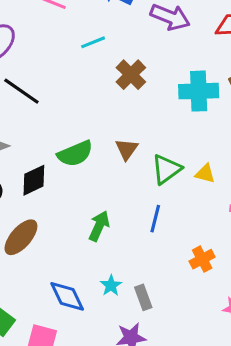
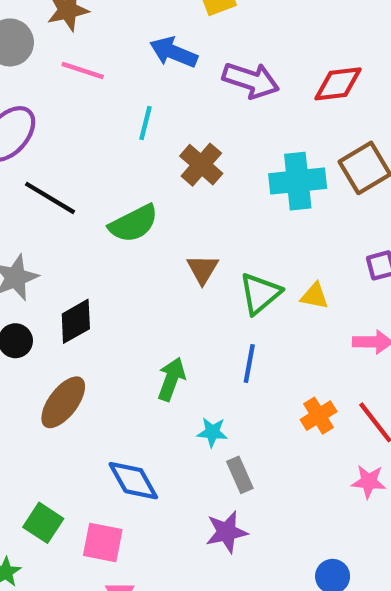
cyan line: (93, 42) -> (145, 123), turned -50
green semicircle: (75, 154) -> (134, 224), moved
cyan star: (111, 285) -> (212, 432), moved, turned -30

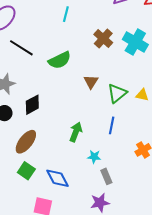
brown cross: (201, 165) -> (103, 39), moved
cyan cross: (298, 181) -> (135, 42), turned 35
green square: (43, 523) -> (26, 171), moved

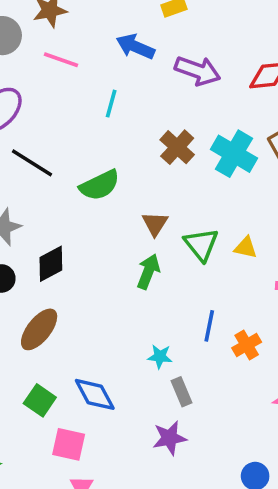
green triangle: (117, 93) -> (201, 244), turned -30
blue line: (112, 125) -> (209, 326), moved
green arrow: (76, 132) -> (148, 272), moved
green square: (26, 171) -> (40, 400), moved

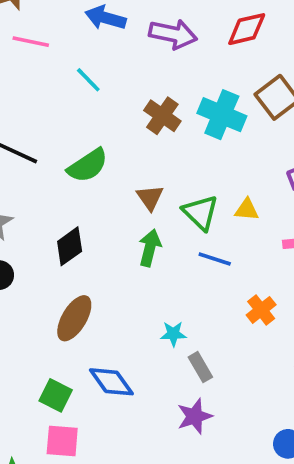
cyan line: (111, 104) -> (88, 80), turned -52
black diamond: (51, 264) -> (70, 246), moved
blue line: (209, 326) -> (215, 259), moved, turned -76
brown ellipse: (39, 329) -> (74, 318), moved
pink square: (69, 444) -> (62, 441), moved

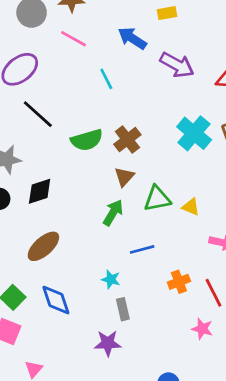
brown cross: (162, 116) -> (127, 139), moved
green triangle: (201, 213) -> (157, 199), turned 48
black diamond: (70, 246) -> (40, 191), moved
blue line: (215, 259) -> (142, 249), moved, turned -50

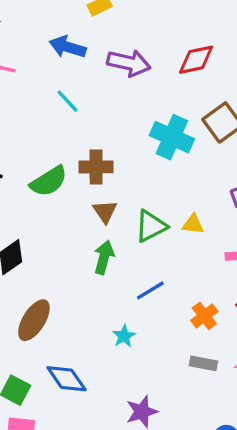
cyan line: (106, 79) -> (68, 101), moved
brown cross: (127, 139) -> (96, 167), turned -36
cyan star: (111, 279) -> (124, 336), turned -30
gray rectangle: (123, 309) -> (203, 363), moved, turned -50

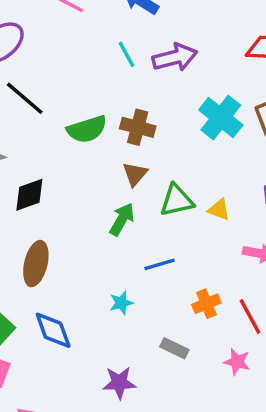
purple arrow: (129, 63) -> (175, 57), moved, turned -42
brown ellipse: (34, 320) -> (36, 264), turned -33
gray rectangle: (203, 363) -> (174, 348), moved

